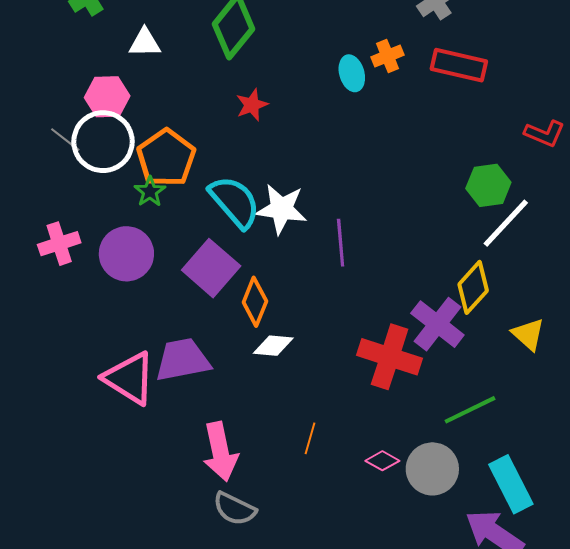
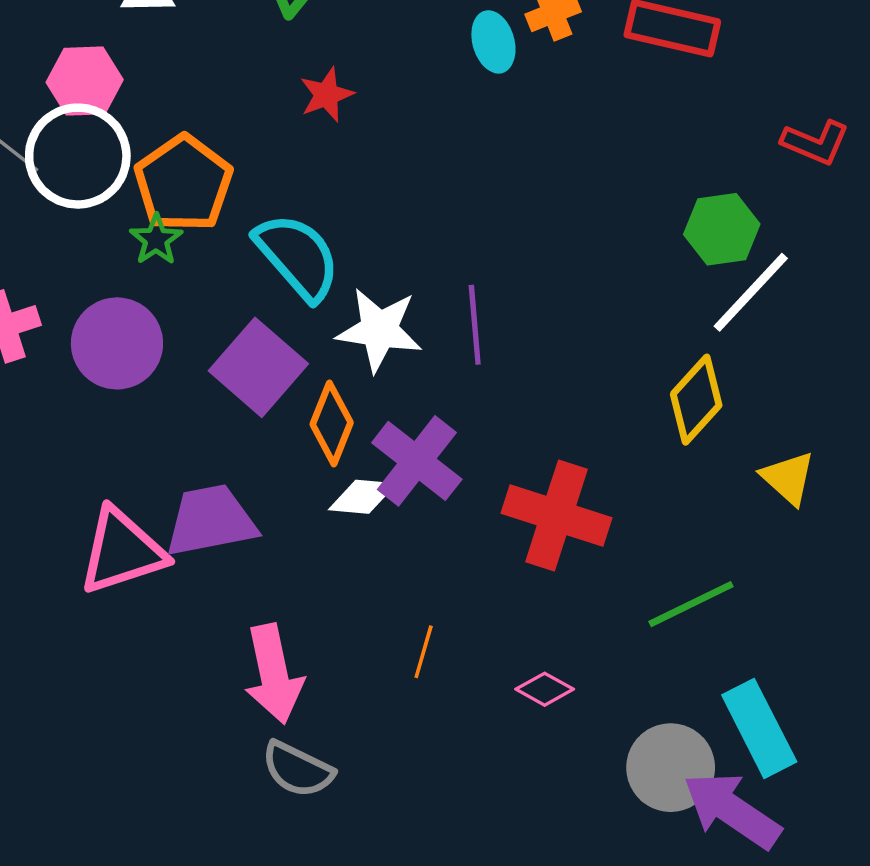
white star: (281, 209) -> (379, 330), moved
purple cross: (437, 324) -> (417, 461), moved
pink triangle: (130, 378) -> (122, 551), turned -50
gray circle: (432, 469) -> (671, 768), moved

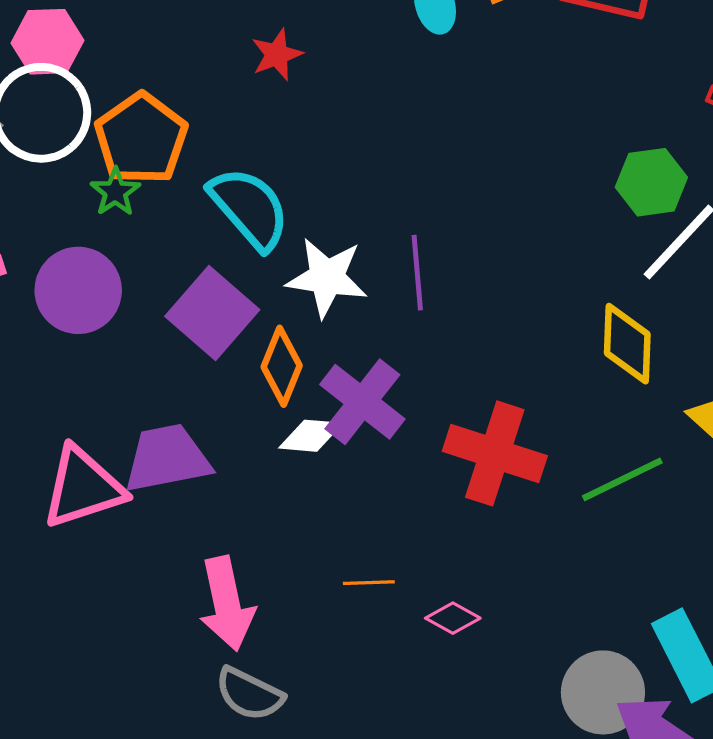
yellow diamond: (696, 400) -> (627, 344), turned -40
green line: (691, 604) -> (622, 479), moved
orange line: (424, 652) -> (369, 583), turned 72
pink diamond: (545, 689) -> (453, 618), moved

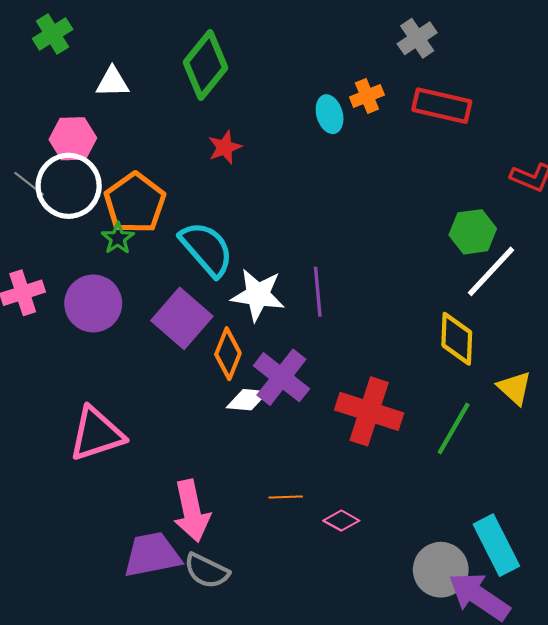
purple trapezoid: (167, 458) -> (152, 555), moved
green line: (622, 479) -> (454, 429), turned -34

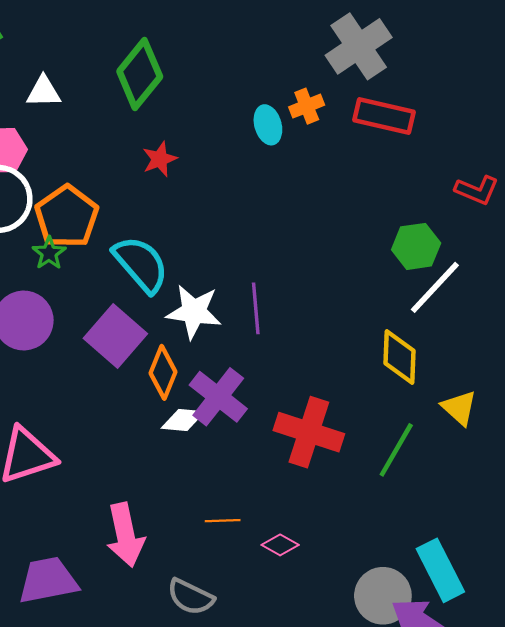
gray cross: (417, 38) -> (359, 46), size x1.6
purple trapezoid: (152, 555) -> (48, 580), moved
gray semicircle: (207, 571) -> (191, 597), moved

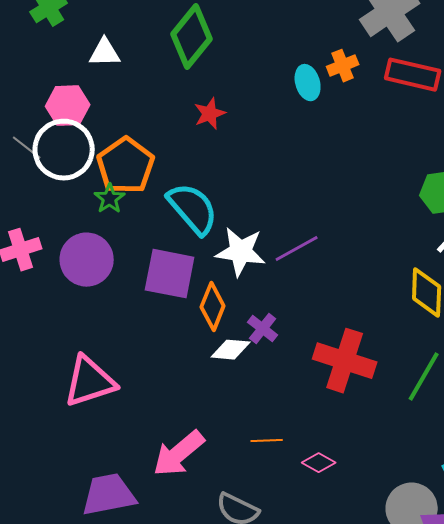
purple line: (256, 308) -> (297, 249), turned 66
purple square: (115, 336) -> (170, 274), turned -30
purple cross: (218, 397) -> (263, 329), size x0.6
pink arrow: (125, 535) -> (179, 454), turned 62

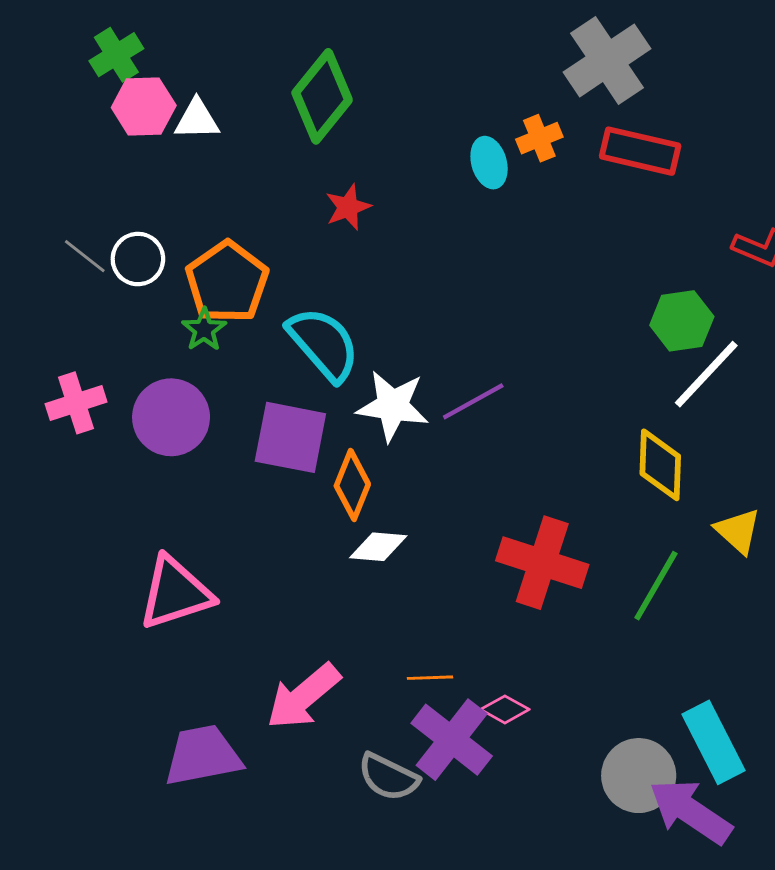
pink hexagon: (68, 106) -> (144, 106), moved
white circle: (64, 150) -> (138, 259), size x0.6
purple cross: (263, 329) -> (452, 740), moved, size x1.8

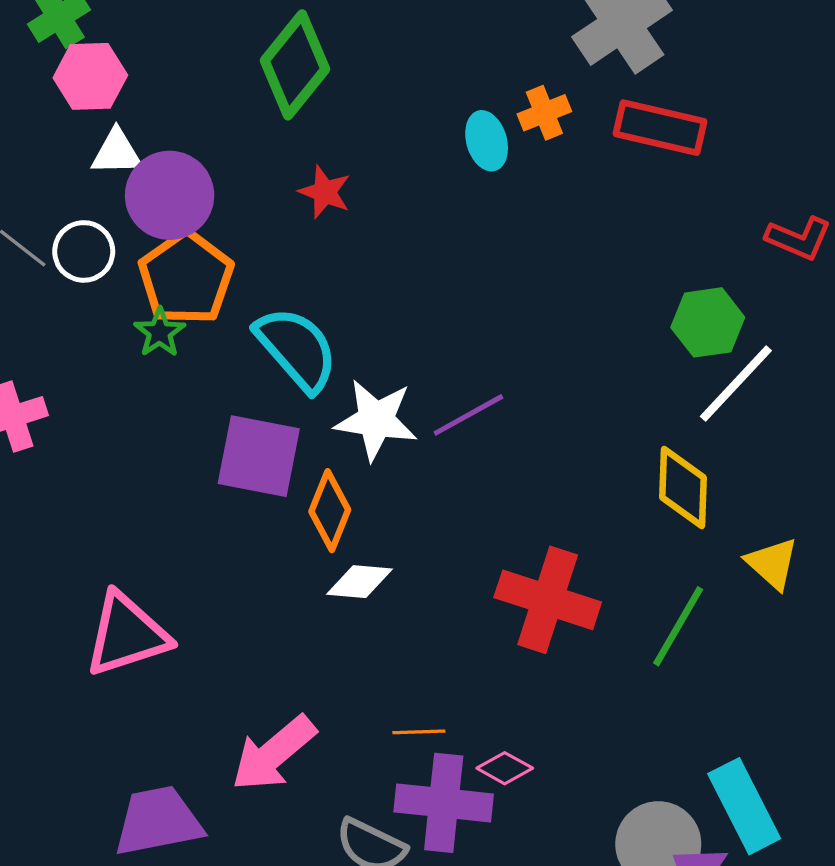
white triangle: (197, 119) -> (117, 152), moved
red star: (348, 207) -> (325, 192), turned -30
purple circle: (171, 417) -> (170, 195), moved
purple cross: (452, 740) -> (444, 803), turned -32

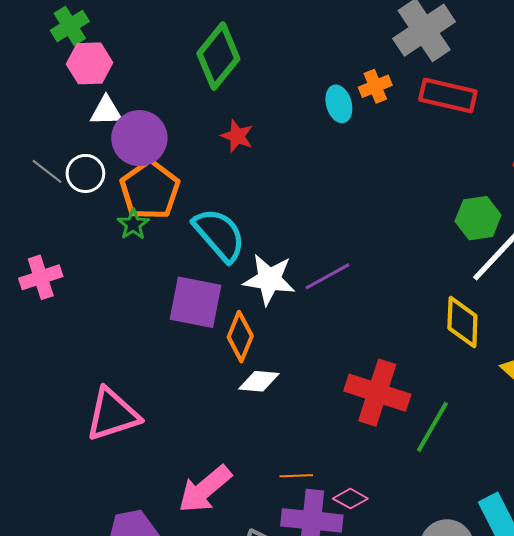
green line: (678, 626) -> (432, 427), moved

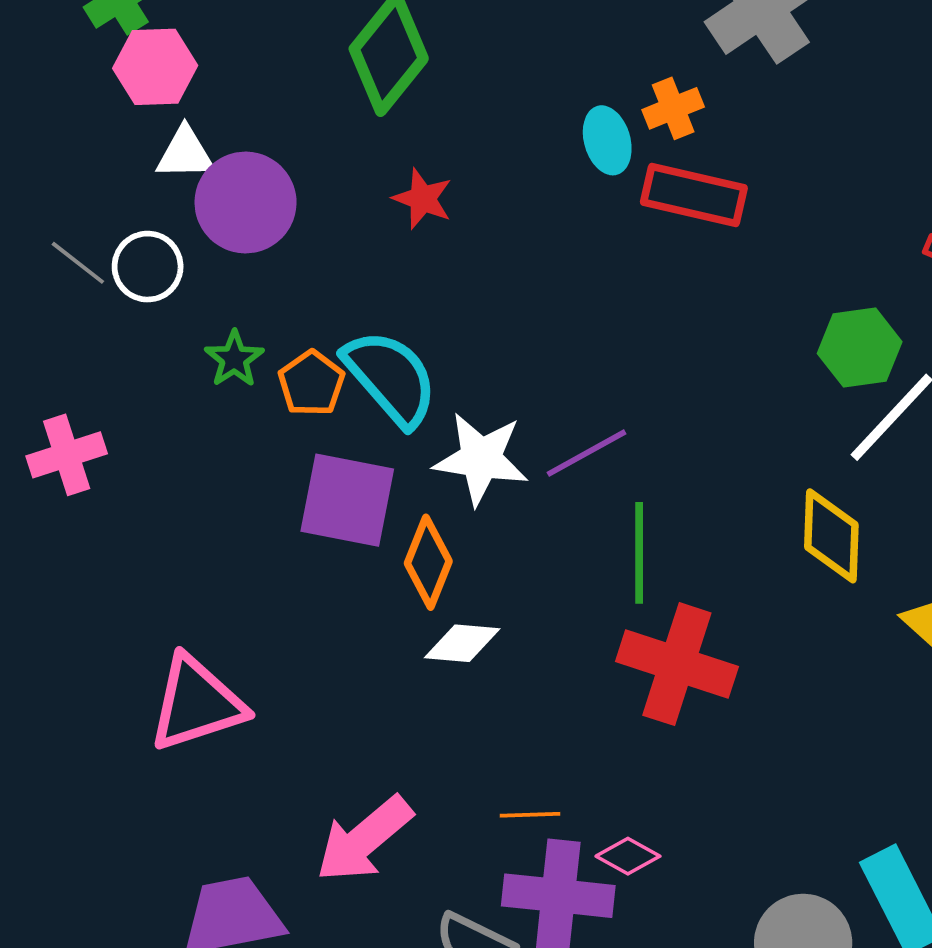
red rectangle: (448, 96) -> (694, 195), moved
orange pentagon: (150, 190) -> (311, 383), moved, size x0.6
green line: (432, 427) -> (639, 553), moved, turned -30

